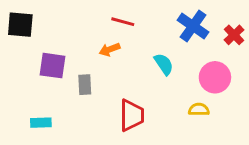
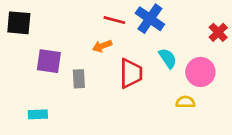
blue cross: (193, 26) -> (150, 19), moved
cyan semicircle: (164, 64) -> (168, 58), moved
red trapezoid: (132, 115) -> (131, 73), moved

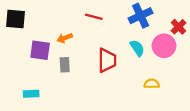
blue cross: (150, 19) -> (141, 16), moved, turned 30
orange arrow: (102, 46) -> (65, 38), moved
pink circle: (200, 72) -> (164, 46), moved

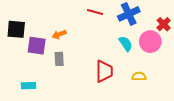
red line: (94, 17) -> (95, 12), moved
black square: (16, 19) -> (16, 29), moved
red trapezoid: (107, 60) -> (104, 71), moved

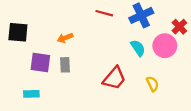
purple square: (37, 46) -> (40, 63), moved
red trapezoid: (104, 71) -> (114, 78), turned 40
yellow semicircle: (139, 76) -> (152, 84), turned 64

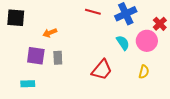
black square: (18, 32) -> (16, 18), moved
orange arrow: (65, 38) -> (50, 33), moved
yellow semicircle: (152, 84) -> (144, 72), moved, turned 40

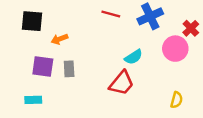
black square: (16, 18) -> (32, 21), moved
cyan semicircle: (123, 43) -> (134, 57), moved, turned 91
yellow semicircle: (144, 72) -> (176, 100), moved

